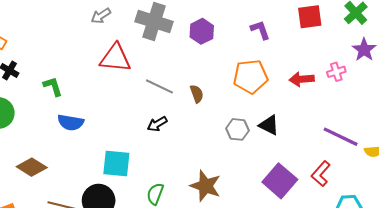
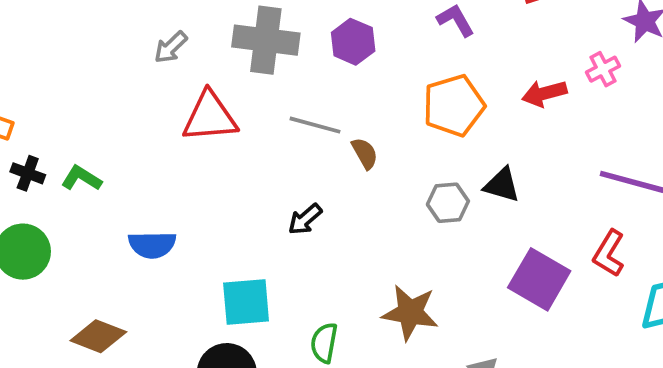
green L-shape: (53, 86) -> (81, 178), moved, turned -30
gray line: (159, 86) -> (315, 125), moved

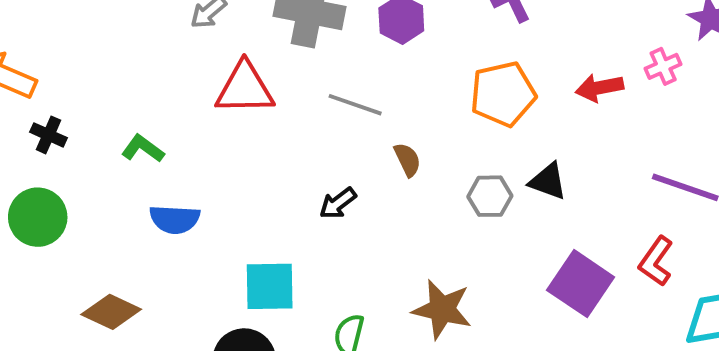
brown semicircle: (365, 153) -> (407, 160), moved
green L-shape: (81, 178) -> (143, 149), moved

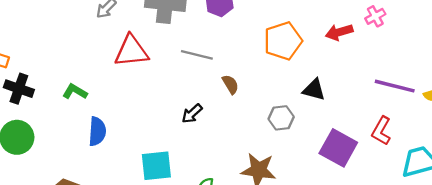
black cross: (48, 135) -> (19, 89), size x1.4
gray hexagon: (490, 196) -> (281, 118), moved
blue semicircle: (175, 219) -> (97, 131), turned -84

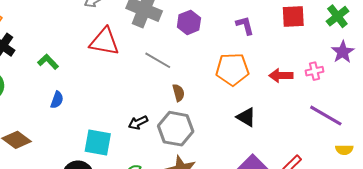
purple line: (395, 86) -> (326, 116), moved
black arrow: (192, 114) -> (138, 123), moved
gray hexagon: (281, 118) -> (176, 129), moved, size x1.6
blue semicircle: (97, 131) -> (57, 100), size x0.7

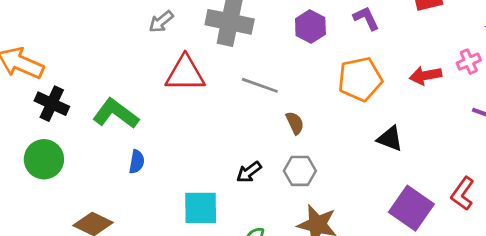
purple hexagon: (189, 22) -> (310, 26), moved
green L-shape: (48, 62) -> (116, 114), size x1.6
gray hexagon: (176, 129) -> (300, 171), size x0.7

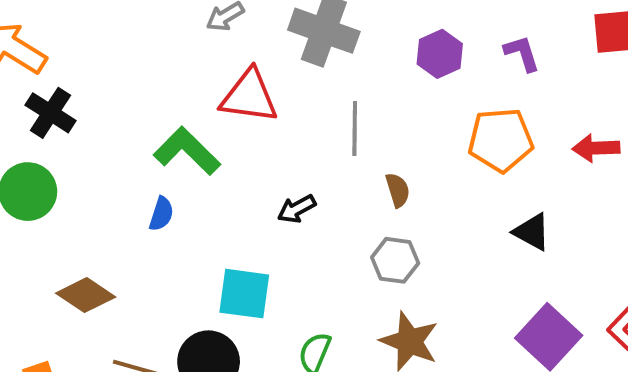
gray line: (260, 85) -> (355, 129), turned 63
green L-shape: (116, 114) -> (187, 151), moved
black arrow: (249, 172) -> (297, 209), moved

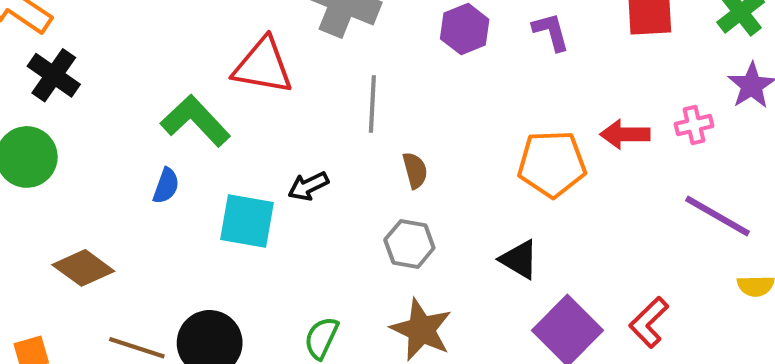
orange pentagon: (501, 140) -> (552, 164), moved
black triangle: (532, 232) -> (519, 259), moved
cyan square: (244, 294) -> (247, 221), moved

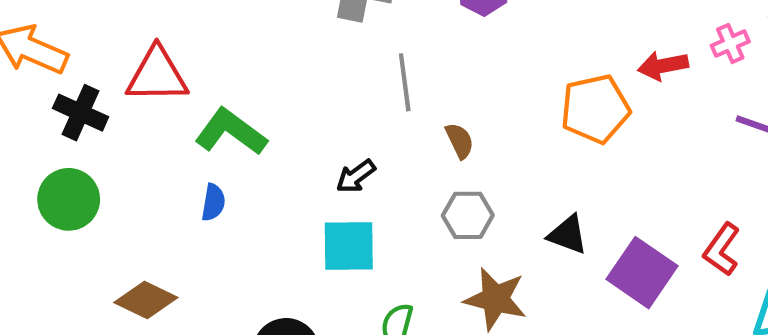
red triangle: (263, 66) -> (157, 75), moved
cyan square: (247, 221) -> (349, 246), moved
black triangle: (519, 259) -> (568, 235), moved

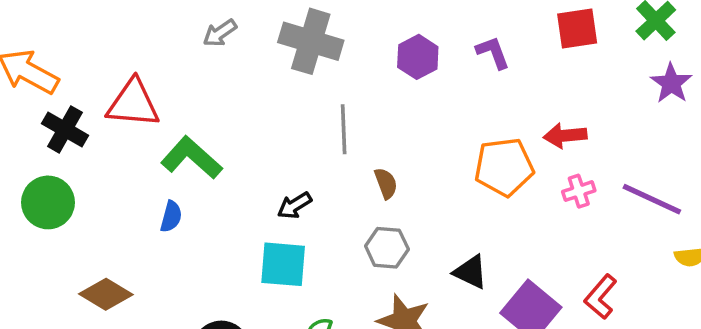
pink cross: (730, 44) -> (579, 191), moved

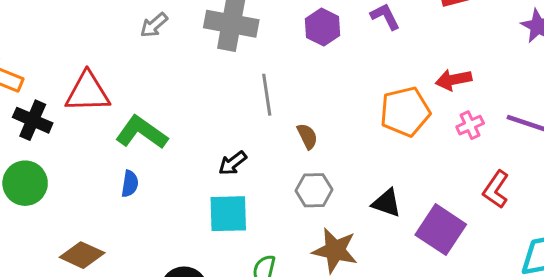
red L-shape: (601, 297) -> (496, 189), moved

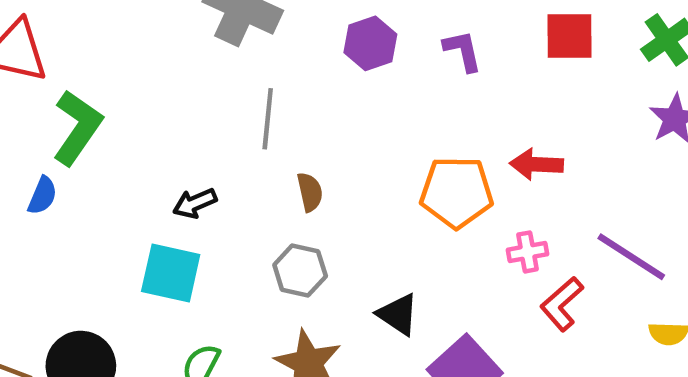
pink cross: (470, 125) -> (528, 252), moved
green L-shape: (142, 132) -> (77, 128), turned 75
red L-shape: (496, 189) -> (562, 304), moved

